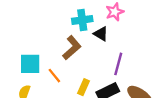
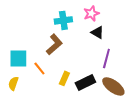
black triangle: (101, 34) -> (97, 32), moved
purple line: (118, 64) -> (106, 58), moved

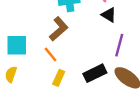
orange line: (39, 68) -> (51, 55), moved
yellow rectangle: (64, 78) -> (59, 78), moved

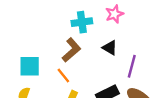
black triangle: (109, 15) -> (110, 48), moved

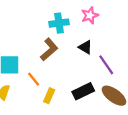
purple line: (132, 66) -> (106, 65), turned -50
orange line: (63, 76) -> (34, 79), moved

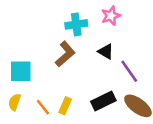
orange line: (34, 79) -> (43, 107), moved

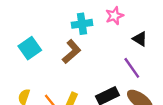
black triangle: (106, 52) -> (140, 39), moved
cyan square: (21, 71) -> (30, 48), moved, turned -35

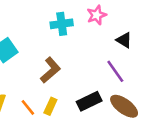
brown L-shape: (72, 52) -> (50, 70), moved

